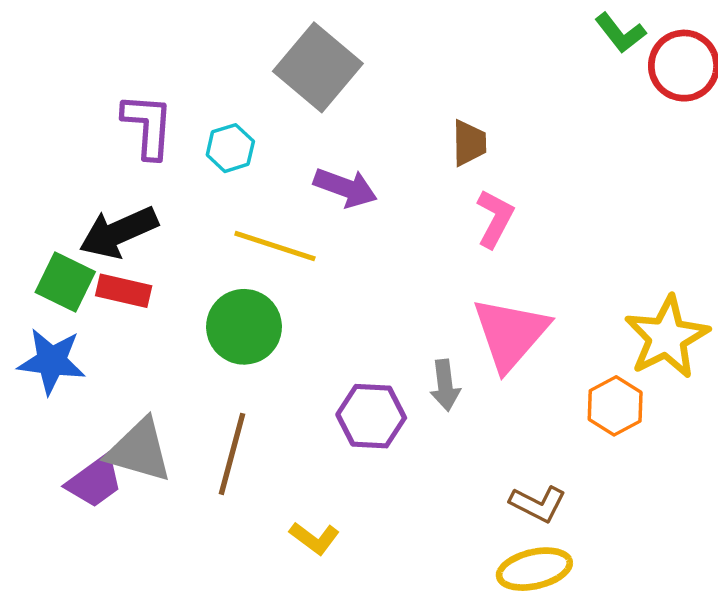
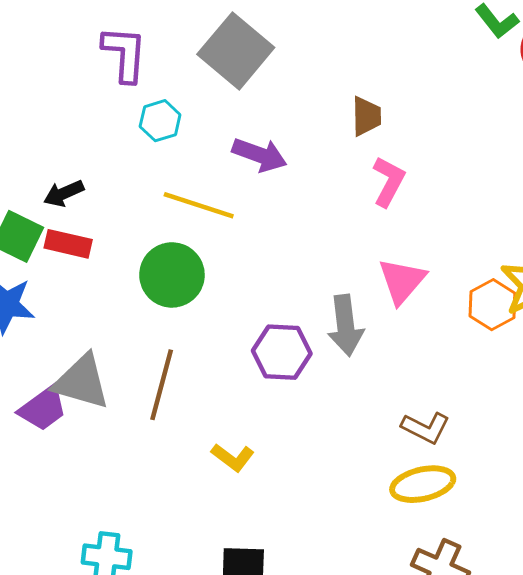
purple L-shape: (148, 126) -> (124, 54), moved
black arrow: (119, 232) -> (64, 193), size x0.6
pink triangle: (510, 334) -> (402, 281), size x0.7
gray arrow: (445, 385) -> (346, 325), size x1.4
orange hexagon: (615, 406) -> (492, 305), moved

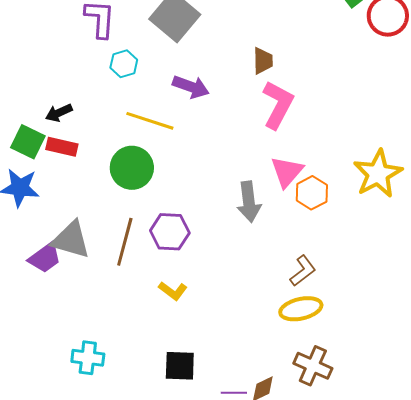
pink L-shape: (389, 181) -> (278, 105), size x1.4
orange hexagon: (492, 305) -> (312, 193), moved
purple hexagon: (282, 352) -> (170, 232), moved
brown L-shape: (426, 428) -> (303, 271), turned -64

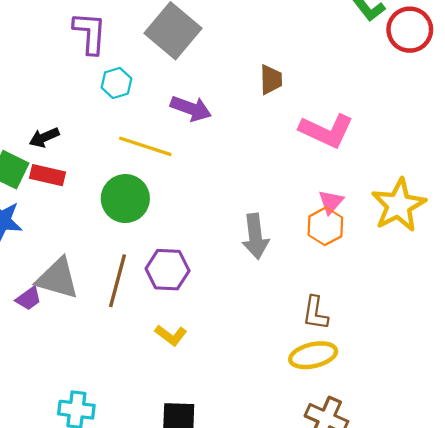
pink L-shape: (278, 105) -> (326, 131), moved, turned 87
pink triangle: (287, 172) -> (331, 202), moved, size x0.7
purple trapezoid: (45, 258) -> (29, 299), size x0.7
brown L-shape: (303, 271) -> (315, 313), turned 136

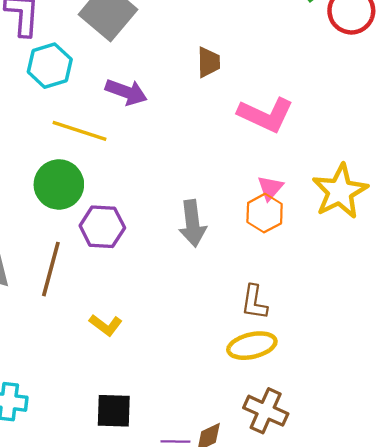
cyan hexagon: (116, 83) -> (50, 66), size x1.4
purple hexagon: (168, 270) -> (102, 227), moved

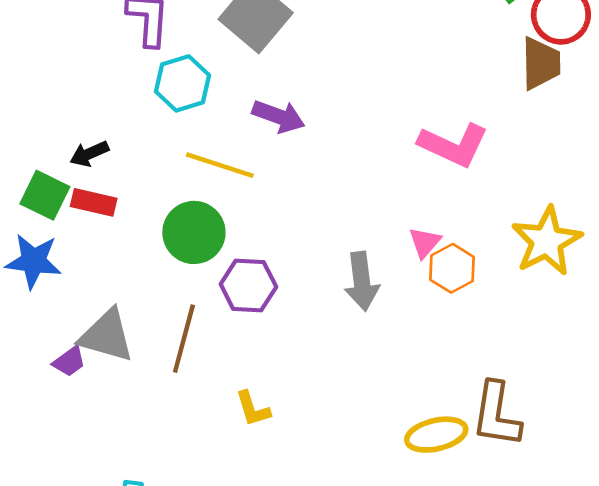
brown trapezoid: (209, 62) -> (541, 63), moved, size x1.4
pink triangle: (270, 188) -> (425, 243), moved
brown L-shape: (254, 302) -> (496, 415), moved, size x1.5
yellow L-shape: (106, 325) -> (253, 409), turned 36

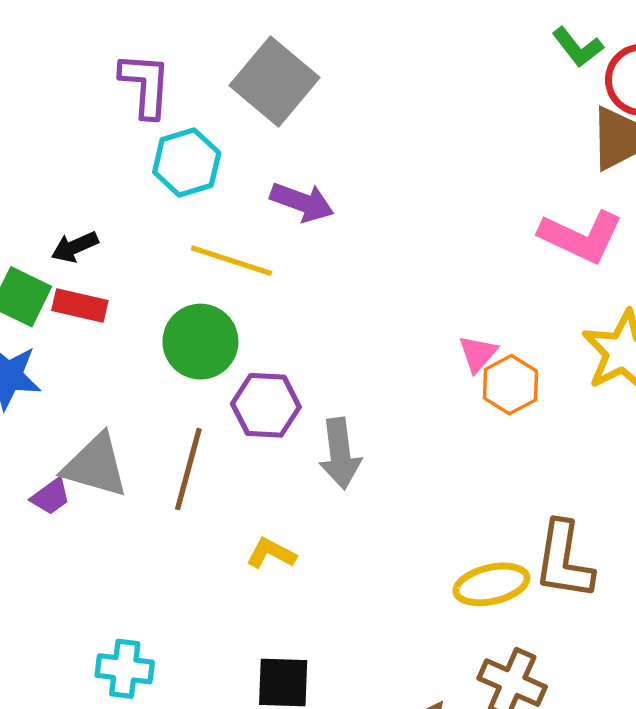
pink L-shape: (453, 145) -> (581, 237), moved
gray arrow: (362, 281) -> (340, 454), moved
yellow L-shape: (253, 409) -> (271, 553), turned 135

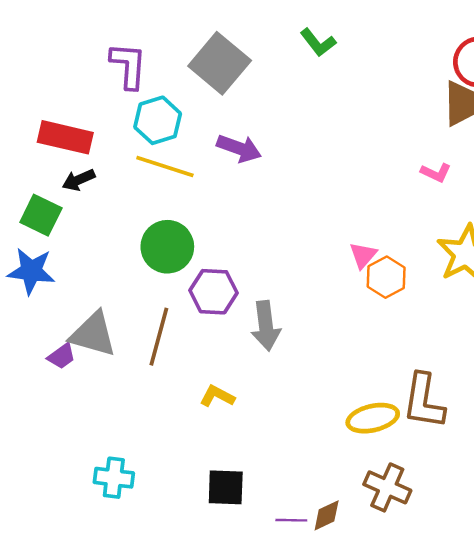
green L-shape: (578, 47) -> (318, 43), moved
pink L-shape: (581, 237) -> (436, 173), size x0.5
yellow line: (231, 261) -> (165, 167), moved
red rectangle: (80, 305) -> (65, 137), moved, size x1.4

